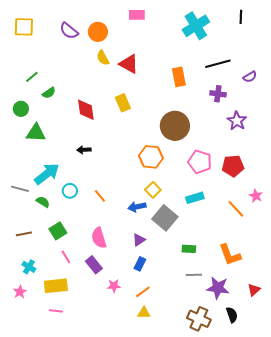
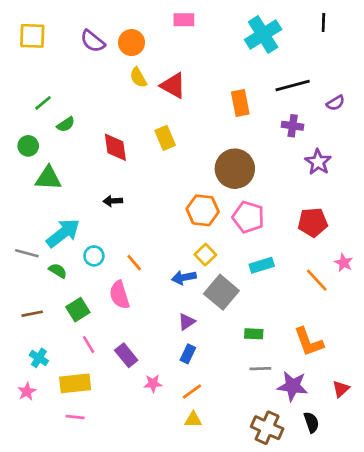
pink pentagon: (200, 162) -> (248, 217), moved
pink semicircle: (99, 238) -> (119, 295), moved

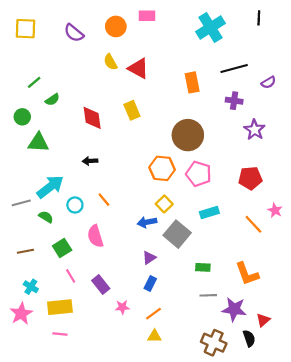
orange circle: (132, 43) -> (116, 26), moved
gray line: (27, 253) -> (21, 203), turned -30
orange line: (134, 263) -> (104, 200), moved
red triangle: (341, 389) -> (263, 320), moved
pink star: (27, 391) -> (21, 314), size x1.5

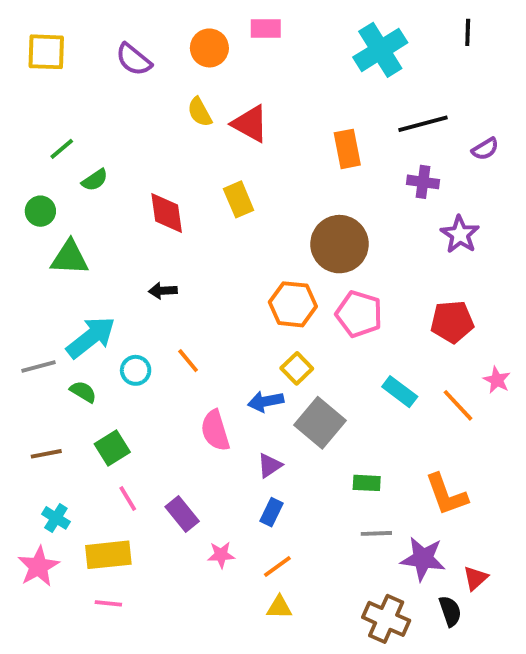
cyan rectangle: (209, 213) -> (400, 392), moved, turned 54
pink semicircle: (95, 236) -> (215, 431), moved

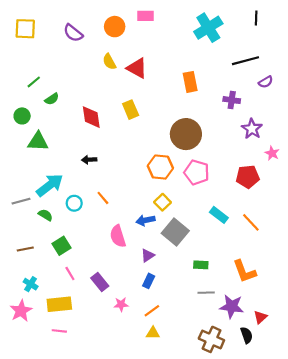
black line: (423, 124) -> (246, 61), moved
pink star: (497, 380) -> (272, 153), moved

